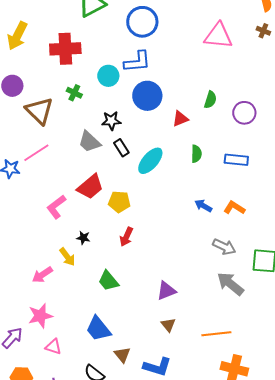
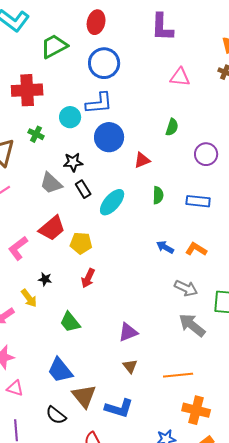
pink triangle: (218, 36) -> (180, 77), size x0.7
green semicircle: (210, 100) -> (172, 127), moved
brown triangle: (122, 355) -> (84, 396), size x1.5

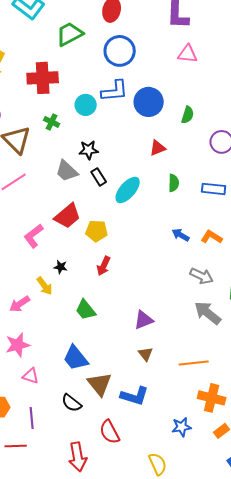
pink triangle: (180, 77) -> (188, 54), moved
blue circle: (109, 137) -> (149, 102), moved

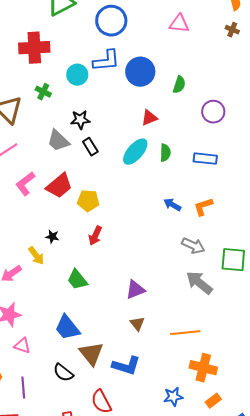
cyan ellipse: (128, 190) -> (135, 152), moved
pink L-shape: (34, 236) -> (25, 184), moved
orange L-shape: (212, 237) -> (203, 207), turned -50

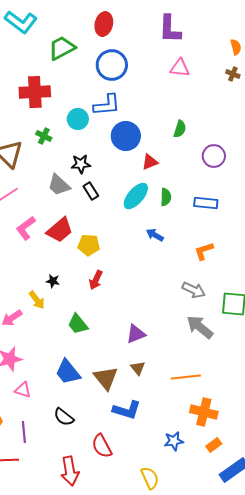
blue circle: (140, 72) -> (126, 136), moved
blue arrow: (172, 205) -> (155, 235), moved
brown triangle: (91, 354) -> (106, 378), moved

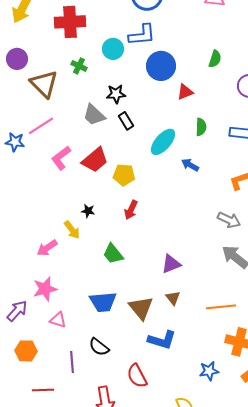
cyan ellipse: (136, 196) -> (163, 142), moved
blue trapezoid: (68, 372) -> (103, 302), turned -56
purple line: (24, 432) -> (72, 362), moved

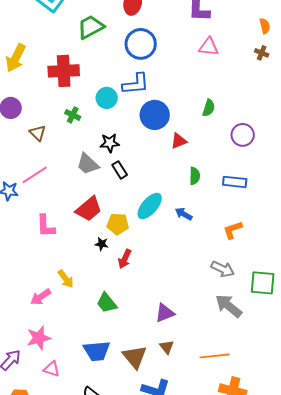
brown triangle: (44, 84) -> (38, 133), size x0.6
cyan ellipse: (163, 142) -> (150, 206), moved
pink L-shape: (61, 158) -> (46, 226), moved, turned -55
black star: (88, 211) -> (102, 244), moved

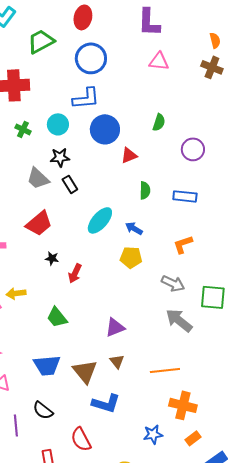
brown cross: (262, 53) -> (212, 67), size x1.5
cyan circle: (107, 98) -> (58, 124), moved
yellow pentagon: (118, 224) -> (131, 257), moved
yellow arrow: (66, 279) -> (16, 293), turned 120

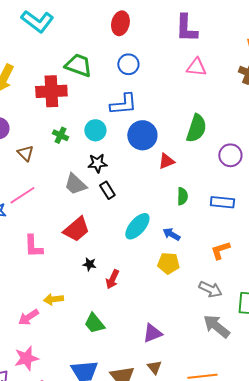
green trapezoid: (41, 41) -> (78, 65), moved, turned 48
blue circle: (91, 58) -> (128, 64), size x0.7
green semicircle: (159, 122) -> (196, 128), size x1.6

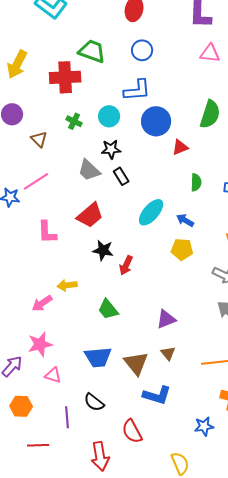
black star: (89, 264) -> (103, 250), size x1.5

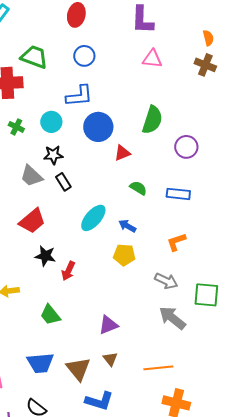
green semicircle: (196, 182) -> (138, 188), turned -60

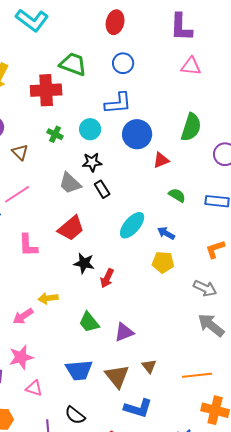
purple triangle: (108, 325) -> (124, 332), moved

